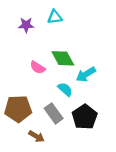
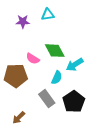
cyan semicircle: (65, 89) -> (57, 78), turned 72
brown pentagon: (18, 109) -> (16, 76), moved
brown arrow: (36, 136) -> (19, 118), moved, turned 104

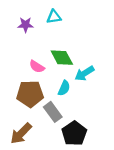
brown pentagon: (16, 76) -> (30, 94), moved
black pentagon: (74, 102) -> (74, 133), moved
brown arrow: (19, 118) -> (21, 133), size x1.5

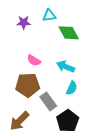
green diamond: (62, 58) -> (69, 33), moved
cyan arrow: (84, 73) -> (66, 67), moved, turned 54
cyan semicircle: (64, 88) -> (72, 88), moved

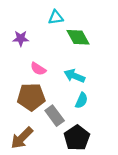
purple star: (24, 23) -> (21, 38), moved

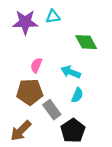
green diamond: (78, 37) -> (86, 42), moved
purple star: (21, 38) -> (25, 22), moved, size x1.6
pink semicircle: (38, 69) -> (36, 65), turned 80

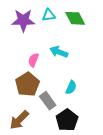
green diamond: (86, 42) -> (75, 18), moved
cyan arrow: (71, 72) -> (59, 52), moved
brown pentagon: (30, 92) -> (27, 84), turned -30

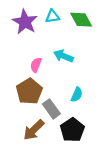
purple star: (23, 20) -> (25, 22), turned 30
brown arrow: (19, 120) -> (34, 130), moved

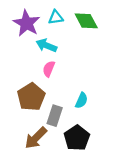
cyan arrow: (63, 56) -> (46, 45), moved
pink semicircle: (36, 65) -> (49, 69), moved
gray rectangle: (51, 109) -> (55, 116), turned 54

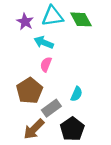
cyan triangle: (56, 17) -> (52, 16), size x1.5
purple star: (27, 23) -> (25, 22), size x0.7
gray rectangle: (55, 116) -> (51, 108), turned 36

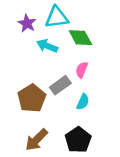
green diamond: (81, 19) -> (80, 38), moved
pink semicircle: (46, 64) -> (82, 70), moved
gray rectangle: (51, 108) -> (60, 85), moved

